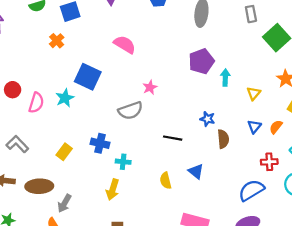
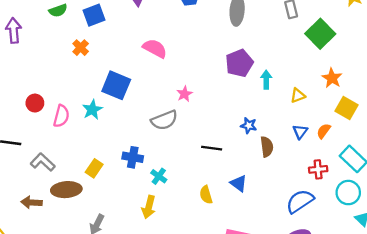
yellow triangle: (254, 93) -> (298, 96), turned 32
cyan cross: (123, 162) -> (159, 176), turned 32
brown ellipse: (39, 186) -> (66, 190), moved

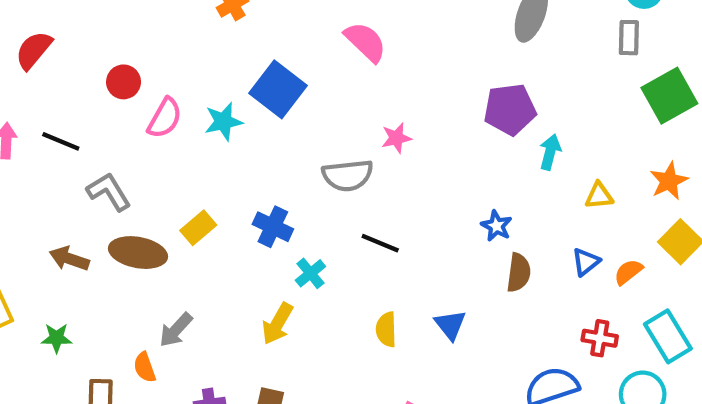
black line: (212, 148) -> (380, 243), moved

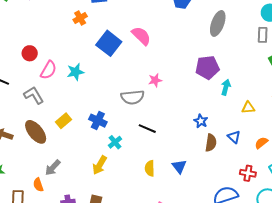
blue square: (278, 89) -> (109, 43), moved
gray L-shape: (109, 192) -> (34, 95), moved
brown ellipse: (138, 253) -> (36, 132), turned 40
blue triangle: (586, 262) -> (234, 137), moved, turned -40

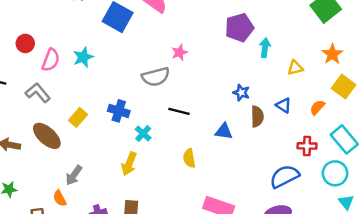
blue triangle: (179, 166) -> (224, 131), moved, turned -35

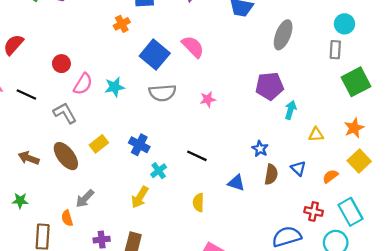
gray semicircle: (156, 77) -> (162, 93), moved

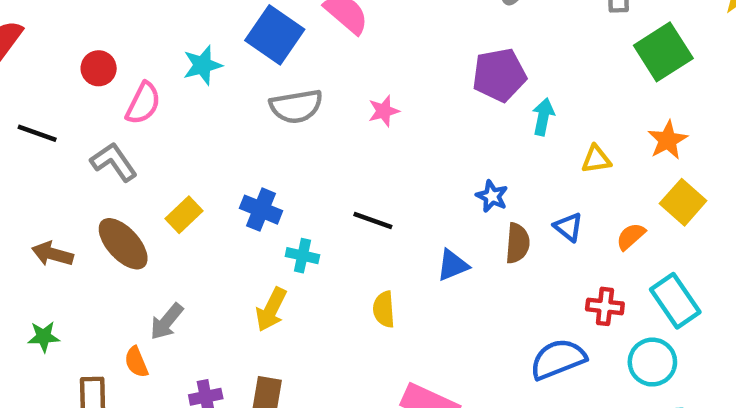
cyan star: (115, 87) -> (203, 65), moved
cyan cross: (159, 171) -> (302, 256), turned -35
blue triangle: (236, 183) -> (453, 265), turned -36

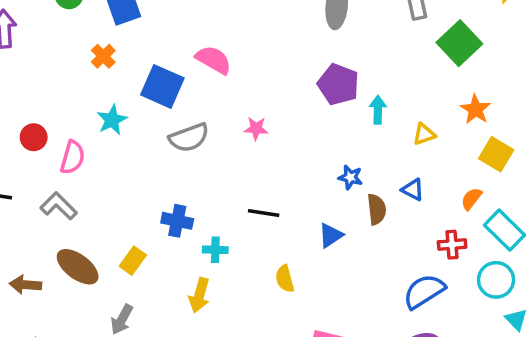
purple pentagon: (499, 75) -> (338, 84), turned -30
pink star: (384, 111) -> (256, 128), turned 30
yellow rectangle: (184, 215) -> (133, 261), moved
orange semicircle: (631, 236) -> (471, 199), moved

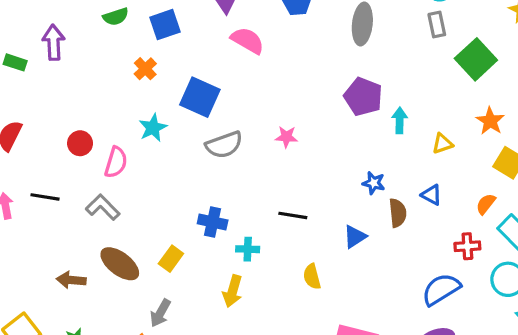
pink semicircle: (214, 60) -> (248, 40), moved

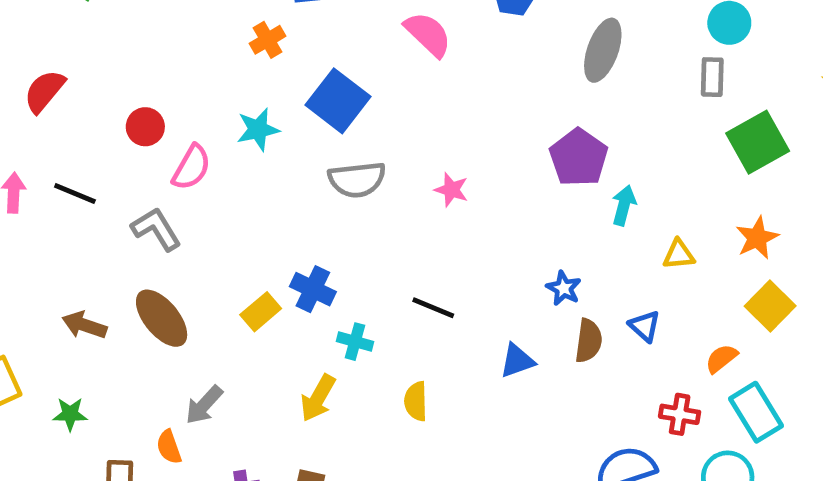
yellow rectangle: (171, 259) -> (261, 312), moved
yellow semicircle: (312, 277) -> (416, 401), moved

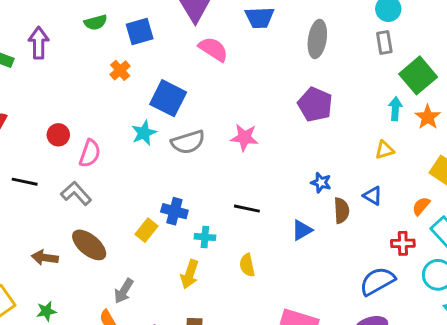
cyan star: (258, 130) -> (144, 133), moved
pink star: (451, 190) -> (244, 137), size x1.4
cyan arrow: (624, 205) -> (395, 109), moved
orange star: (757, 238) -> (428, 117), moved

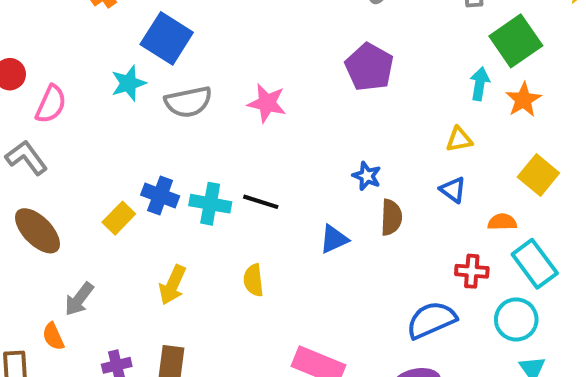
blue triangle: (373, 196) -> (453, 190), moved
orange semicircle: (421, 206) -> (502, 222), turned 42
cyan cross: (205, 237) -> (210, 204), moved, size x1.4

